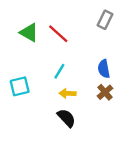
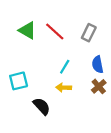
gray rectangle: (105, 20) -> (89, 33), moved
cyan line: (59, 71) -> (65, 67), moved
black semicircle: (66, 118) -> (42, 106), moved

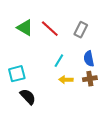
brown cross: (99, 86) -> (90, 79), turned 32
yellow arrow: (64, 88) -> (66, 80), moved
black semicircle: (42, 106) -> (28, 97), moved

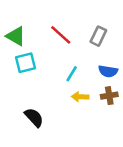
green triangle: (25, 28) -> (16, 36), moved
blue semicircle: (89, 59) -> (108, 71), turned -70
cyan square: (17, 74) -> (26, 63), moved

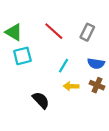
brown cross: (109, 96) -> (97, 85), turned 32
black semicircle: (34, 117) -> (41, 100), moved

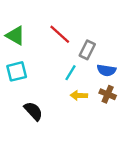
gray rectangle: (87, 32) -> (87, 50), moved
cyan square: (22, 56) -> (17, 71), moved
black semicircle: (41, 100) -> (33, 111), moved

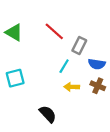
cyan square: (17, 71) -> (15, 78), moved
black semicircle: (33, 111) -> (48, 114), moved

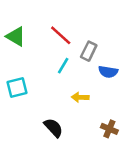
cyan line: (64, 66) -> (63, 66), moved
brown cross: (98, 86) -> (109, 129), moved

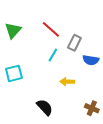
green triangle: (16, 36) -> (13, 30), turned 42

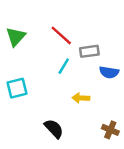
gray rectangle: (74, 43) -> (89, 51), turned 56

